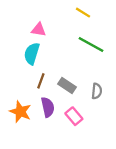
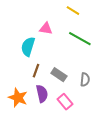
pink triangle: (39, 30) -> (46, 29), moved

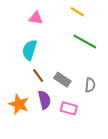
pink triangle: (46, 29) -> (36, 18), moved
brown line: (36, 71) -> (38, 75), turned -56
pink rectangle: (65, 102) -> (69, 108), turned -35

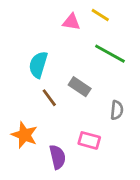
pink triangle: (36, 18) -> (71, 22), moved
gray rectangle: (62, 80) -> (80, 87), moved
purple semicircle: (44, 100) -> (58, 157), moved

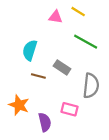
brown line: (49, 98) -> (38, 76), turned -40
gray semicircle: (117, 110) -> (91, 86), size x1.6

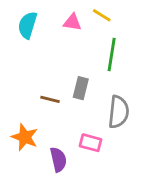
green line: (86, 42) -> (112, 55), turned 70
cyan semicircle: (30, 50) -> (28, 25), moved
gray rectangle: (62, 67) -> (81, 88), turned 70

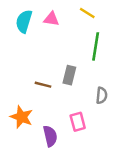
pink triangle: (72, 22) -> (51, 19), moved
gray semicircle: (119, 112) -> (102, 95), size x0.6
pink rectangle: (91, 143) -> (78, 122), turned 60

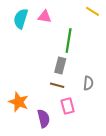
yellow line: (87, 13) -> (92, 11), moved
green line: (96, 46) -> (69, 41), moved
brown line: (43, 85) -> (57, 85), moved

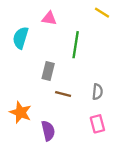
cyan semicircle: (21, 19) -> (21, 38), moved
gray rectangle: (60, 65) -> (48, 71), moved
pink rectangle: (68, 106) -> (97, 124), moved

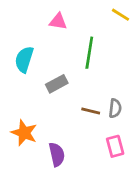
cyan semicircle: (21, 38) -> (24, 59), moved
gray rectangle: (48, 71) -> (57, 84), turned 48
brown line: (63, 94) -> (91, 111), moved

